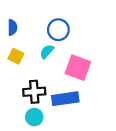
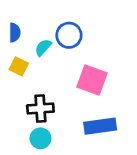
cyan semicircle: (47, 52) -> (43, 47), moved
blue rectangle: (65, 99) -> (100, 126), moved

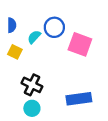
pink square: (92, 80) -> (80, 44), moved
black cross: (40, 108) -> (32, 85), turned 30

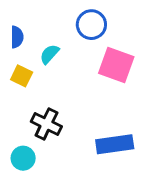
blue circle: (54, 27) -> (91, 25), moved
cyan circle: (32, 108) -> (23, 158), moved

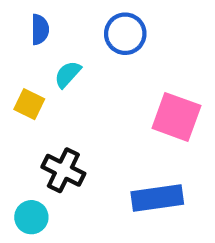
blue semicircle: (17, 37) -> (40, 29), moved
pink square: (116, 65) -> (176, 117), moved

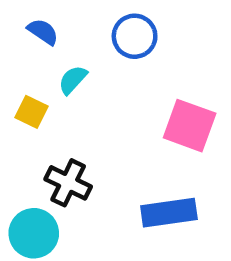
blue semicircle: (40, 29) -> (43, 32), turned -56
cyan circle: (31, 217) -> (34, 233), size x1.4

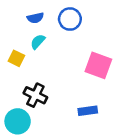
blue semicircle: (43, 32) -> (35, 18), moved, turned 133
blue rectangle: (169, 213) -> (88, 111), size x0.7

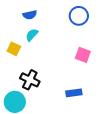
blue circle: (70, 19) -> (79, 16), moved
pink square: (98, 65) -> (83, 55), size x0.7

